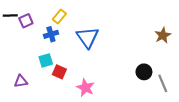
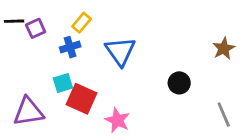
red square: (59, 72) -> (82, 99), size x1.5
black circle: (144, 72) -> (179, 83), moved
purple triangle: (21, 81) -> (28, 112), size x1.6

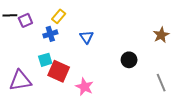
blue triangle: (120, 51) -> (87, 37), size x0.6

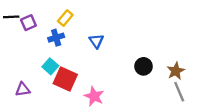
brown star: (161, 35) -> (176, 71), moved
cyan square: (45, 60) -> (50, 66), turned -32
purple triangle: (20, 81) -> (23, 89), size x0.6

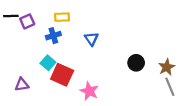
yellow rectangle: (65, 18) -> (62, 17), turned 48

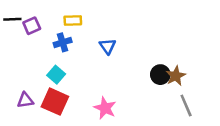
brown star: (167, 67) -> (176, 76), moved
red square: (62, 75) -> (55, 102), moved
gray line: (170, 87) -> (186, 105), moved

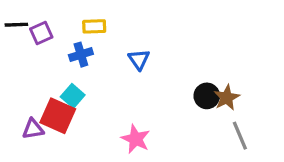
red square: (55, 102) -> (58, 116), moved

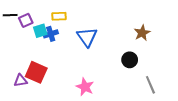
blue triangle: (139, 59) -> (87, 37), size x1.5
cyan square: (73, 96) -> (40, 31), moved, turned 32
brown star: (227, 98) -> (142, 33), moved

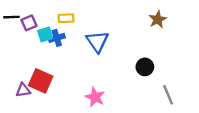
brown star: (142, 33) -> (158, 19), moved

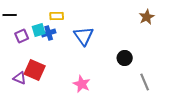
brown star: (158, 19) -> (147, 17), moved
purple square: (29, 23) -> (22, 36), moved
purple triangle: (23, 90) -> (20, 78), turned 32

